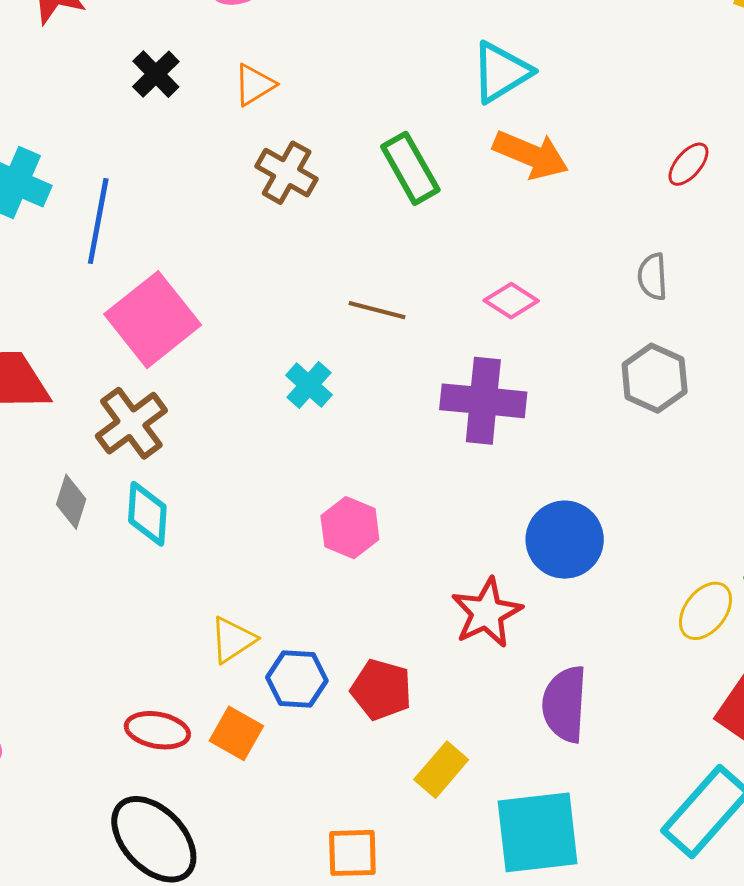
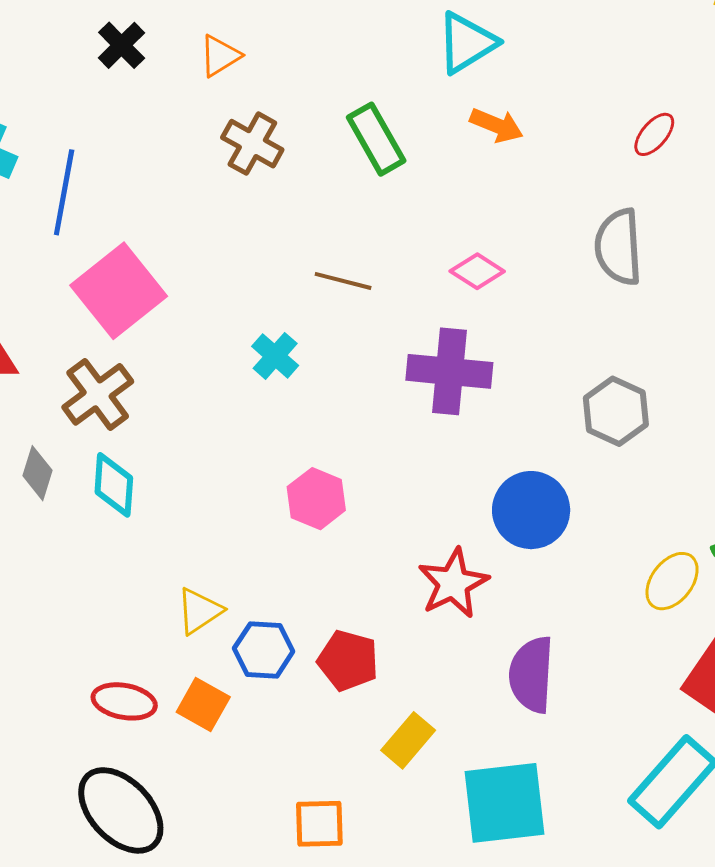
orange arrow: (531, 155) -> (496, 125), size x0.7
gray semicircle: (653, 277) -> (619, 247), size x1.6
gray hexagon: (655, 378) -> (616, 411), moved

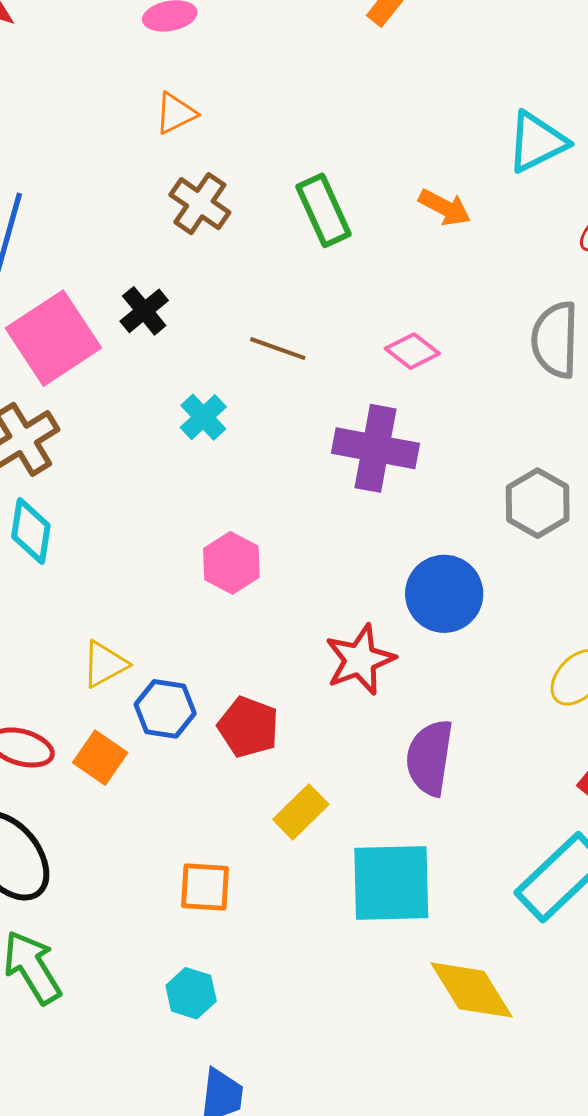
cyan triangle: (467, 43) -> (537, 142), moved
black cross: (122, 45) -> (144, 311), moved

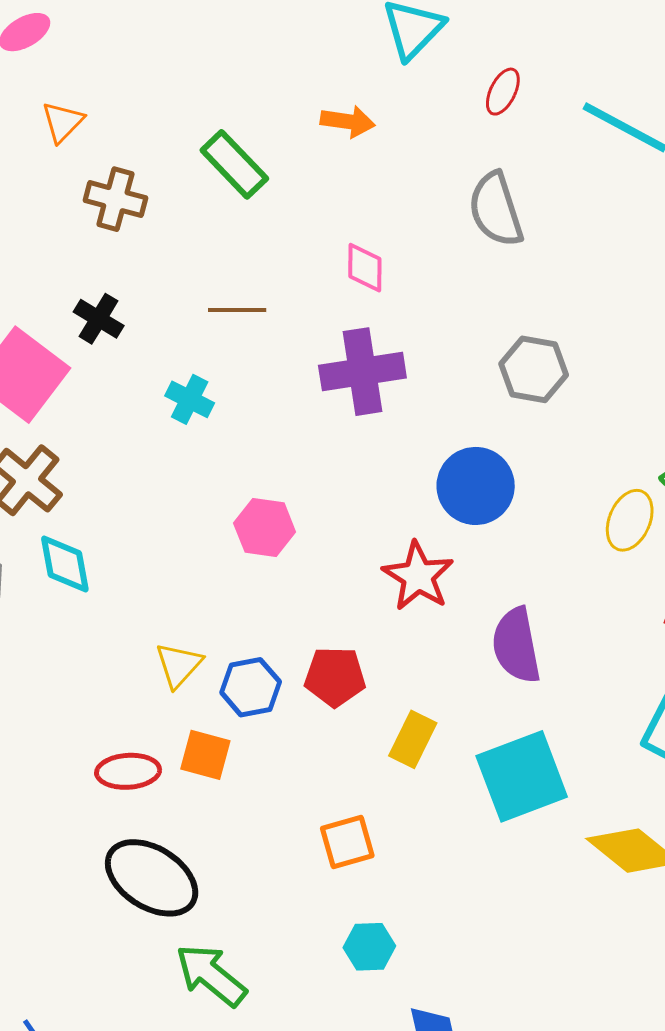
pink diamond: (412, 351) -> (365, 268), turned 72

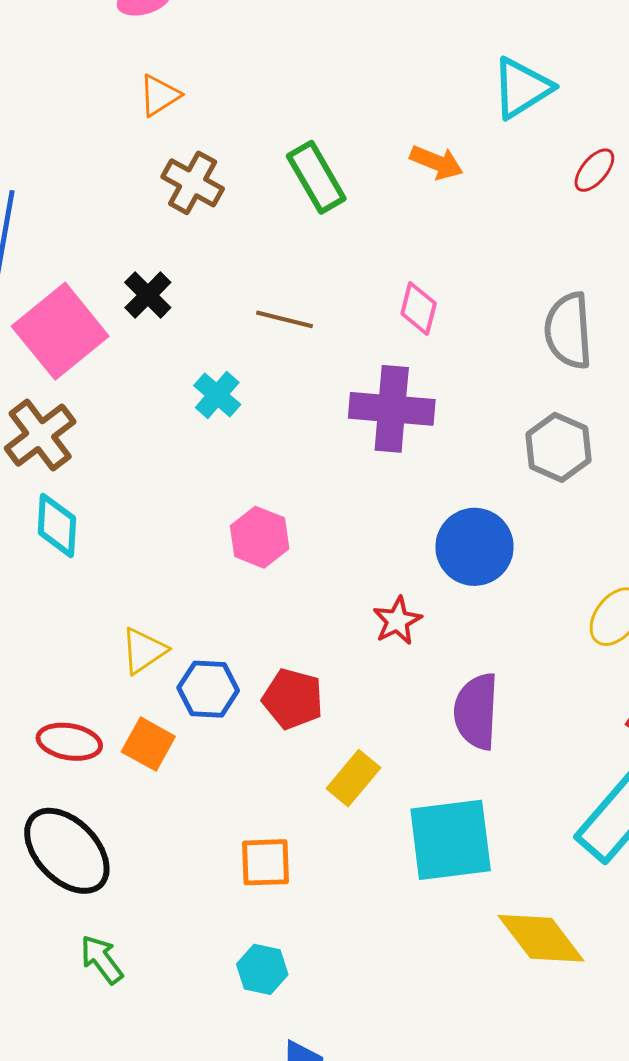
gray semicircle: (496, 209) -> (568, 331), moved
red star: (418, 576) -> (397, 621), size x0.7
green arrow: (211, 975) -> (102, 959), size x0.7

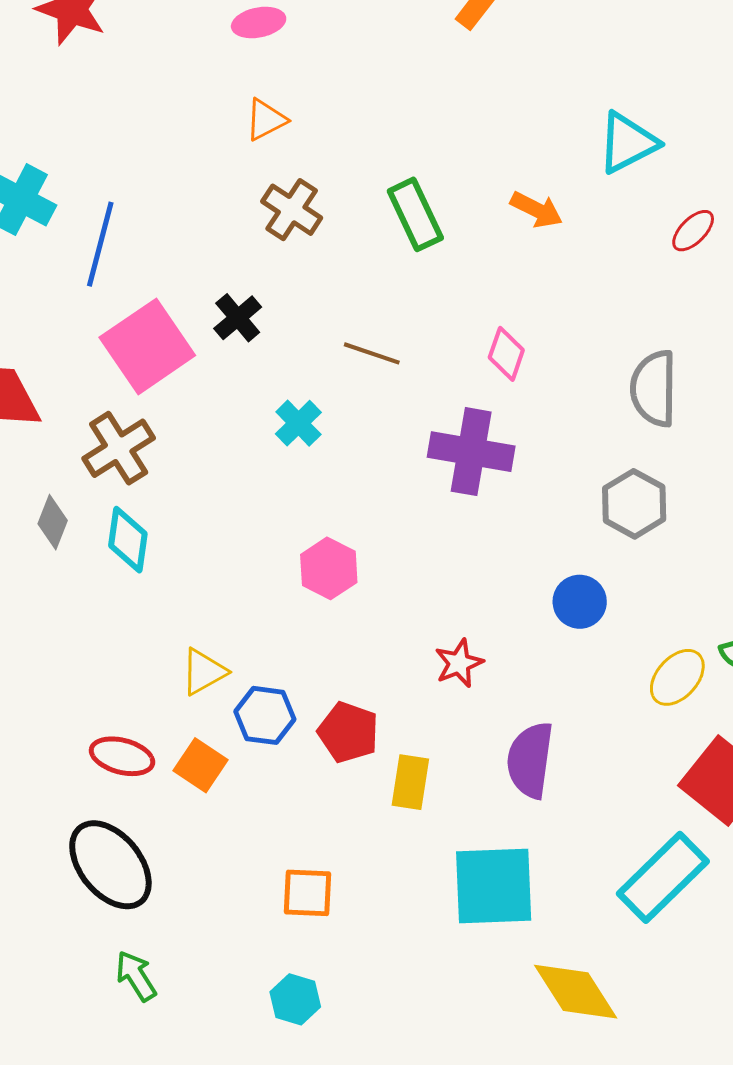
blue circle: (474, 547) -> (580, 602), moved, size x0.7
yellow rectangle: (353, 778) -> (410, 782), moved, turned -36

